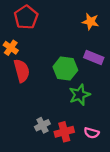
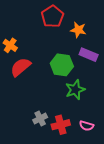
red pentagon: (26, 17) -> (52, 16), moved
orange star: (90, 22) -> (78, 30), moved
red semicircle: (22, 71) -> (21, 67), turned -115

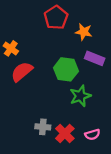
gray cross: (40, 119) -> (43, 127), turned 32
red cross: (61, 125) -> (65, 133), turned -30
pink semicircle: (87, 126) -> (92, 135), turned -32

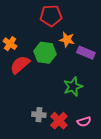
red pentagon: (56, 18) -> (51, 16), turned 30
orange star: (84, 32) -> (67, 40), moved
green hexagon: (66, 69) -> (45, 53), moved

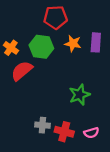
green hexagon: (45, 53) -> (41, 47), moved
purple rectangle: (86, 53) -> (96, 42), moved, turned 72
red cross: (59, 121) -> (64, 132), turned -30

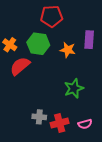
orange star: (73, 43) -> (68, 50), moved
red cross: (64, 132) -> (60, 123), turned -30

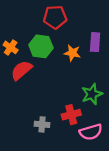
green star: (74, 88) -> (92, 94), moved
red cross: (60, 123) -> (71, 115), moved
pink semicircle: (85, 124) -> (91, 132), size x1.5

